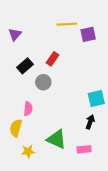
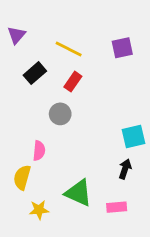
yellow line: (67, 24) -> (69, 49), moved, turned 30
purple triangle: (15, 34) -> (16, 35), moved
black rectangle: (25, 66) -> (35, 73), moved

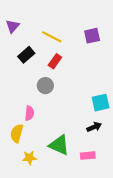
black arrow: (125, 169) -> (94, 127), turned 48

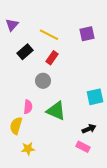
black arrow: (94, 127) -> (89, 129), moved
green triangle: (59, 145) -> (56, 111), moved
pink rectangle: (88, 156) -> (83, 147), turned 32

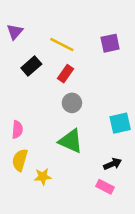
gray circle: (43, 81) -> (72, 103), moved
pink semicircle: (28, 107) -> (17, 130), moved
yellow star: (28, 149) -> (43, 177), moved

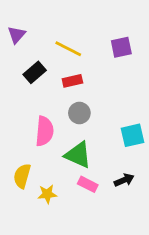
red rectangle: (66, 74) -> (72, 81), turned 42
pink semicircle: (17, 130) -> (44, 131), moved, size x1.5
pink rectangle: (105, 187) -> (88, 184), moved

